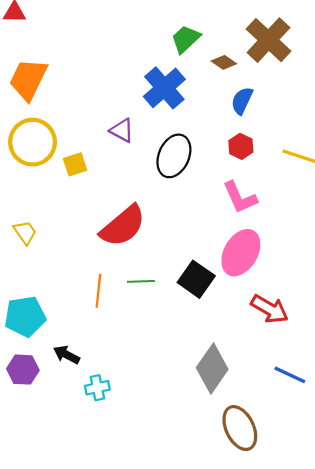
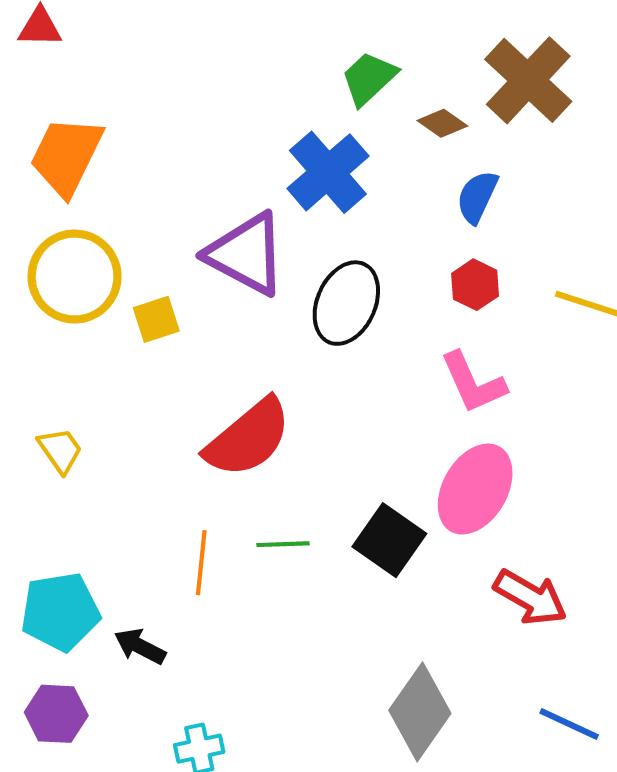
purple triangle: (122, 130) -> (246, 254), size x1.8
black arrow: (67, 355) -> (140, 646), moved

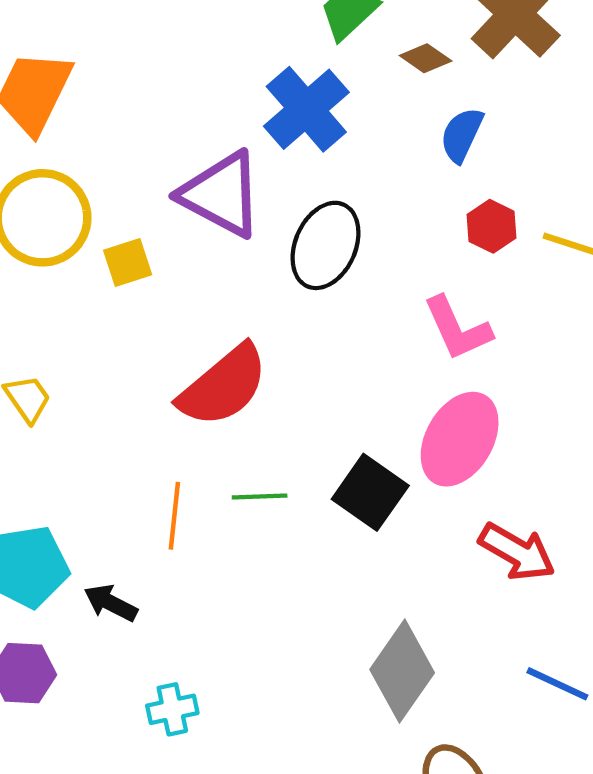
red hexagon: (475, 285) -> (491, 226), moved

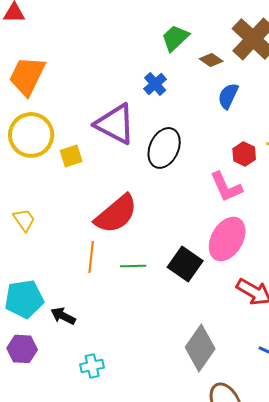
blue cross: (306, 109) -> (155, 84), size x0.6
red hexagon: (491, 226) -> (244, 154), moved
orange line: (174, 516) -> (91, 257), moved

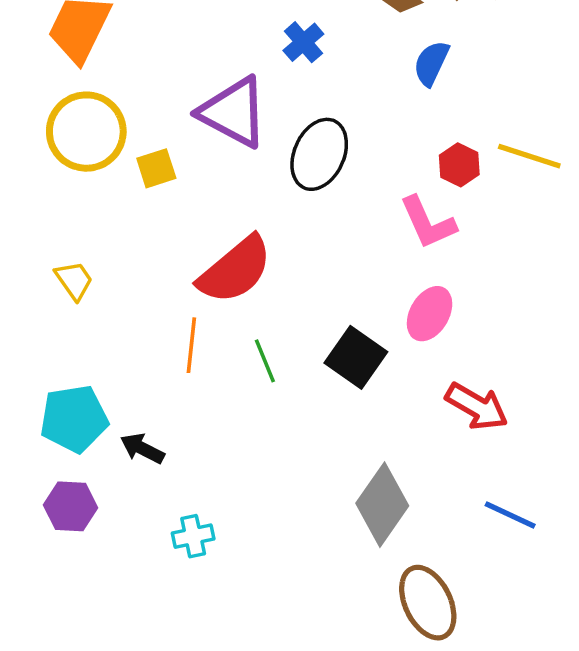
pink ellipse: (227, 239) -> (430, 314), size x0.7
green line: (133, 266) -> (265, 361), turned 70

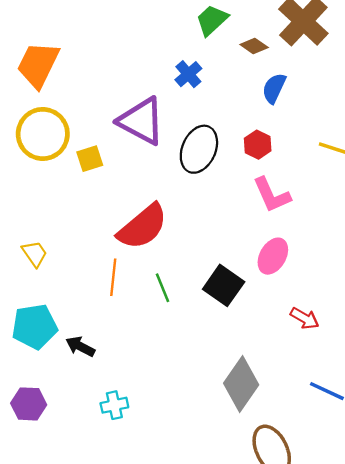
red hexagon: (459, 165) -> (258, 145), moved
yellow trapezoid: (74, 280) -> (35, 254), moved
red arrow: (477, 406) -> (305, 318), size x0.7
purple hexagon: (71, 506) -> (29, 404), moved

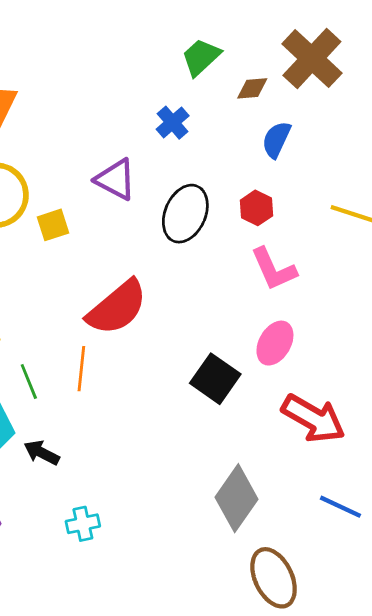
brown diamond: (254, 46) -> (252, 88), turned -40
purple triangle: (141, 121) -> (116, 179), size x0.7
green line: (163, 288) -> (29, 381), moved
red arrow: (305, 318) -> (313, 418), size x1.8

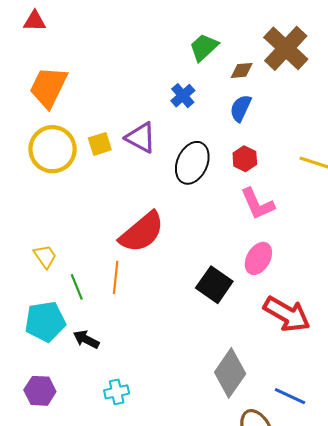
blue semicircle: (276, 140) -> (241, 108), moved
yellow square: (53, 225) -> (100, 144), moved
blue line: (340, 507) -> (290, 396), moved

